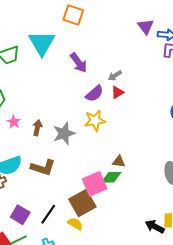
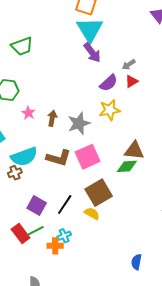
cyan triangle: (42, 43) -> (90, 30), moved
brown triangle: (119, 162) -> (134, 151), size x1.5
pink square: (95, 184) -> (88, 157), moved

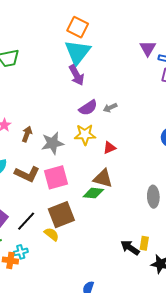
gray arrow: (129, 65) -> (110, 108), moved
red triangle: (132, 81) -> (109, 148), moved

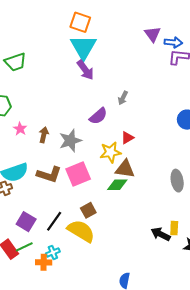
purple semicircle: (88, 108) -> (98, 116), moved
gray arrow: (110, 108) -> (123, 98), turned -32
yellow star: (85, 135) -> (110, 152), moved
brown square: (61, 215) -> (88, 210), size x0.6
yellow semicircle: (52, 234) -> (81, 231), size x1.8

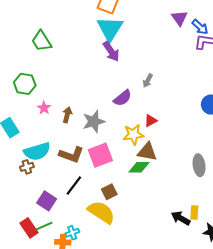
blue arrow: (173, 42) -> (200, 27), turned 36
green trapezoid: (15, 62) -> (42, 41), turned 75
black line: (54, 221) -> (74, 186), moved

